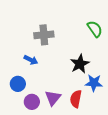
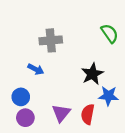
purple circle: (32, 102) -> (25, 118), moved

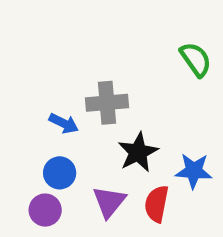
gray cross: (51, 40) -> (107, 103), moved
black star: (92, 74) -> (138, 152), moved
blue circle: (21, 97) -> (60, 173), moved

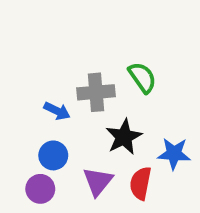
green semicircle: (196, 59) -> (142, 77), moved

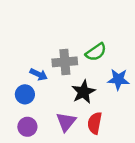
green semicircle: (142, 77) -> (96, 52), turned 90
blue star: (174, 154) -> (118, 79), moved
blue circle: (53, 155) -> (25, 94), moved

